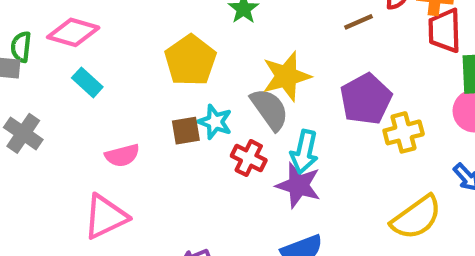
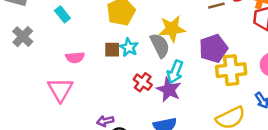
yellow cross: (404, 132) -> (231, 70), size x1.4
red cross: (249, 158) -> (143, 82), moved
pink triangle: (105, 217) -> (60, 90), turned -44

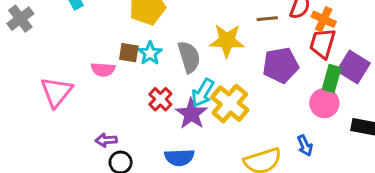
yellow star: (172, 29) -> (227, 41), moved
purple pentagon: (213, 48) -> (281, 65), moved
pink semicircle: (75, 57) -> (103, 70), moved
yellow cross: (231, 70) -> (230, 104), moved, turned 36

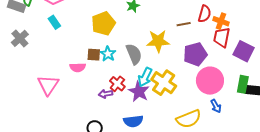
green rectangle: (332, 79) -> (243, 84), moved
pink circle: (324, 103) -> (210, 81), moved, size x1.4
purple arrow: (106, 140) -> (106, 94), moved

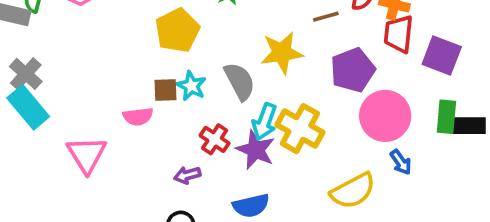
cyan rectangle: (54, 22) -> (28, 107), moved, size x1.6
purple arrow: (106, 94) -> (187, 175), moved

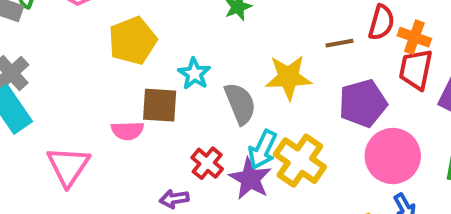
yellow pentagon: (177, 30) -> (133, 41), moved
cyan star: (191, 86) -> (194, 74), moved
brown square: (165, 90) -> (160, 105), size x1.4

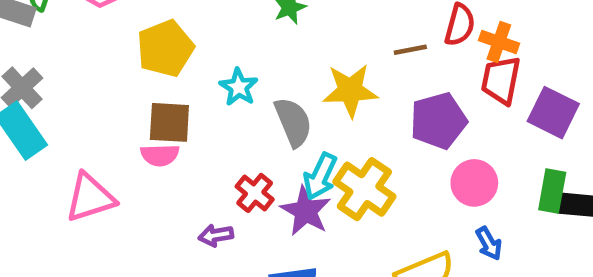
brown square: (160, 105) -> (169, 122), moved
pink circle: (393, 156) -> (474, 183), size x0.7
pink triangle: (68, 166) -> (90, 198), turned 39

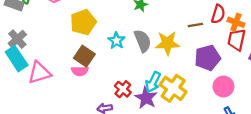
brown square: (169, 122) -> (84, 56), turned 30
gray semicircle: (293, 122) -> (143, 41), moved
pink triangle: (90, 198) -> (39, 73), moved

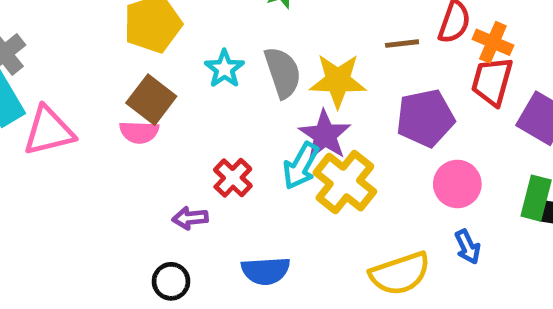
purple star: (146, 98) -> (325, 135), moved

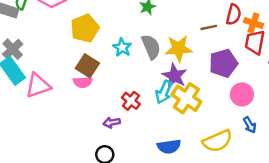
blue semicircle: (266, 271) -> (169, 146), moved

